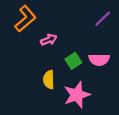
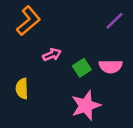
pink arrow: (49, 40) -> (52, 55), moved
yellow semicircle: (49, 80) -> (22, 89), moved

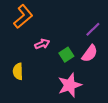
purple line: (114, 21) -> (93, 29), moved
pink semicircle: (111, 66) -> (90, 53), turned -54

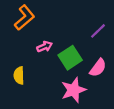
pink semicircle: (90, 53) -> (98, 68), moved
green square: (66, 55) -> (70, 58), size x1.5

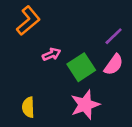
pink semicircle: (98, 68) -> (114, 65), moved
yellow semicircle: (19, 76) -> (28, 107), moved

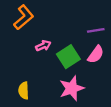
purple line: (114, 36) -> (96, 30), turned 35

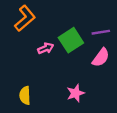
green square: (68, 57) -> (71, 40), moved
pink star: (72, 88) -> (76, 93), size x0.7

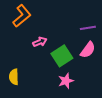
green square: (71, 40) -> (62, 56), moved
yellow semicircle: (25, 95) -> (14, 77), moved

